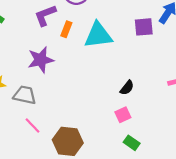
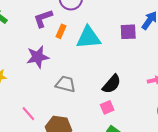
black semicircle: (127, 88) -> (112, 84), size x1.5
gray trapezoid: (25, 95) -> (65, 84), moved

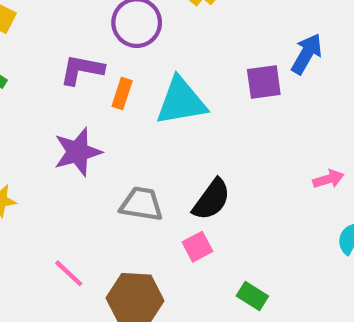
purple L-shape: (43, 18) -> (82, 70), turned 35
black semicircle: (112, 84) -> (212, 199), moved
pink square: (107, 107) -> (197, 247), moved

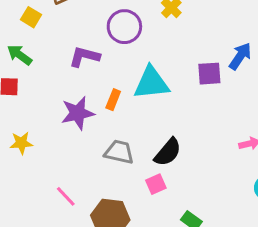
orange rectangle: (122, 93) -> (113, 100), moved

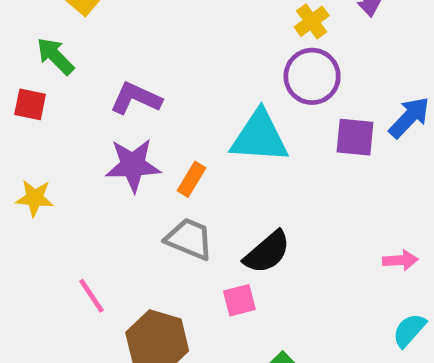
purple circle: (124, 27) -> (312, 76), moved
purple L-shape: (84, 57) -> (136, 98), moved
orange rectangle: (113, 100) -> (192, 179), moved

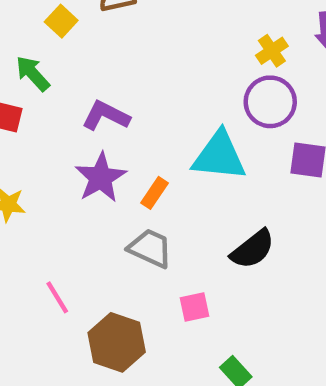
purple star: (133, 165) -> (101, 178), turned -30
black semicircle: (267, 252) -> (253, 249), moved

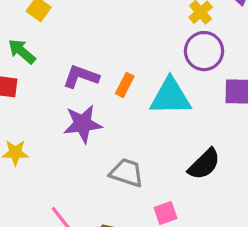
purple star: (101, 178) -> (83, 124), turned 30
orange rectangle: (155, 193) -> (125, 85), moved

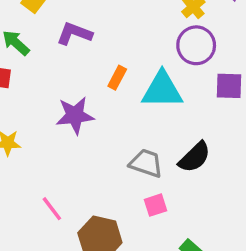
purple L-shape: (81, 77) -> (74, 34), moved
gray trapezoid: (127, 173) -> (146, 163), moved

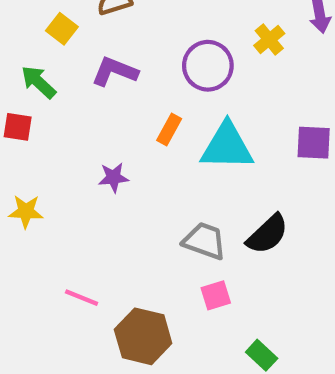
purple circle: (196, 45) -> (208, 66), moved
purple star: (75, 115) -> (113, 177), size x0.6
pink line: (52, 209) -> (82, 298), turned -32

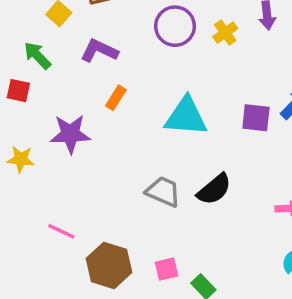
purple circle: (208, 66) -> (175, 26), moved
orange rectangle: (169, 129) -> (116, 98), moved
purple star: (113, 177) -> (70, 134), moved, size x1.6
pink square: (216, 295) -> (166, 269), moved

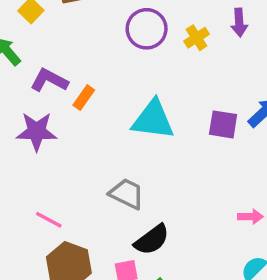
purple L-shape: (99, 51) -> (49, 80), moved
black semicircle: (214, 189) -> (152, 240), moved
pink line: (61, 231) -> (49, 220), moved

